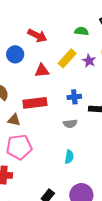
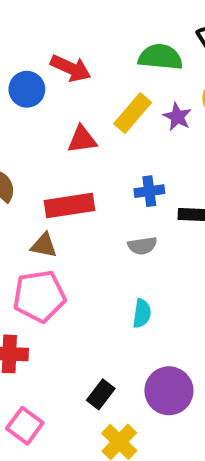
green semicircle: (81, 31) -> (160, 57), size x1.5
blue circle: (15, 54) -> (27, 89), moved
brown triangle: (14, 120) -> (44, 245), moved

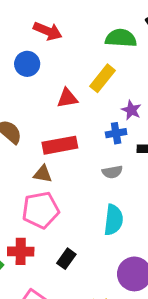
red arrow: (71, 68) -> (48, 31), moved
purple star: (177, 117) -> (131, 110), moved
cyan semicircle: (142, 313) -> (113, 220), size x1.5
black rectangle: (101, 394) -> (66, 259), moved

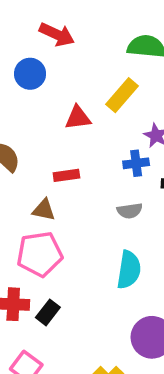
red rectangle: (60, 145) -> (66, 175), size x0.6
black rectangle: (66, 259) -> (48, 312), moved

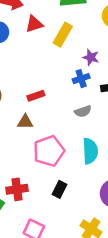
red triangle: (78, 118) -> (34, 24), moved
pink pentagon: (40, 254) -> (49, 151), moved
black rectangle: (48, 312) -> (60, 189), moved

